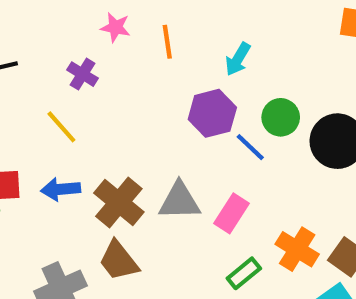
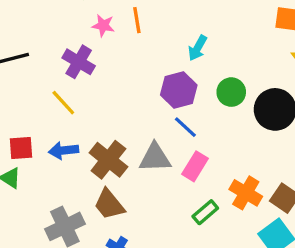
orange line: (167, 42) -> (137, 20), moved
purple cross: (82, 74) -> (79, 62), size x1.4
blue line: (250, 147) -> (185, 127), moved

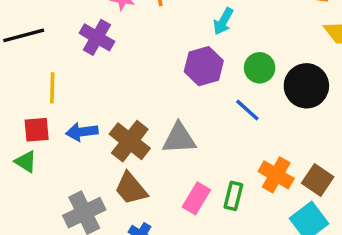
yellow line: (63, 103) -> (52, 88), moved, turned 44
blue line: (185, 127) -> (247, 110), moved
pink rectangle: (195, 166) -> (196, 198), moved
green rectangle: (205, 212) -> (233, 196), turned -35

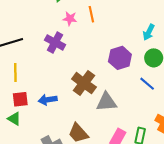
cyan arrow: (223, 21) -> (149, 32), moved
yellow line: (52, 88) -> (15, 72), moved
brown cross: (130, 141) -> (84, 83), moved

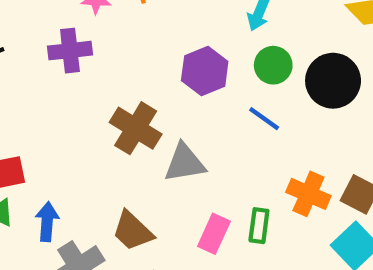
purple cross: (55, 42) -> (70, 51), turned -30
blue arrow: (48, 100) -> (47, 222), moved, turned 108

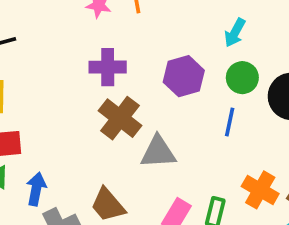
purple cross: (70, 51) -> (108, 67), moved
blue line: (264, 119) -> (230, 122), turned 60

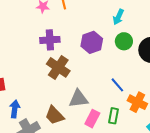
blue line: (230, 122) -> (117, 85), moved, turned -49
gray triangle: (158, 152) -> (78, 99), moved

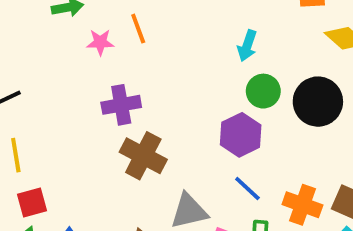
purple hexagon: (92, 42) -> (241, 135), moved
blue line: (117, 85) -> (247, 189), moved

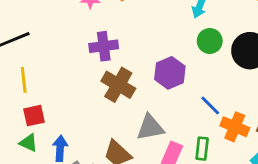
purple hexagon: (241, 135) -> (170, 73), moved
blue line: (247, 189) -> (210, 105), moved

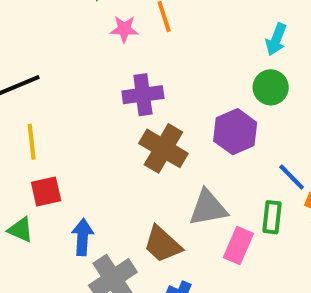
green circle: (210, 41) -> (271, 87), moved
green triangle: (29, 143) -> (21, 230), moved
green rectangle: (202, 149) -> (272, 217), moved

